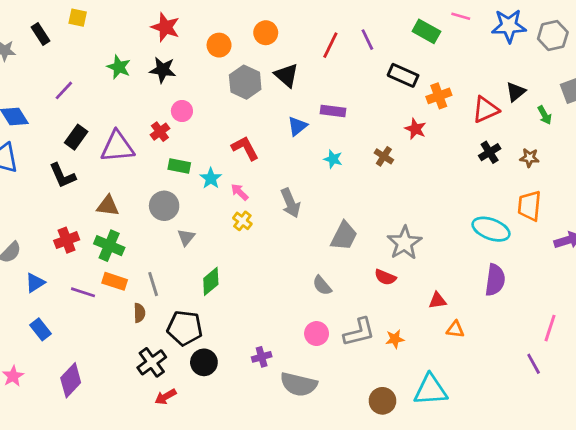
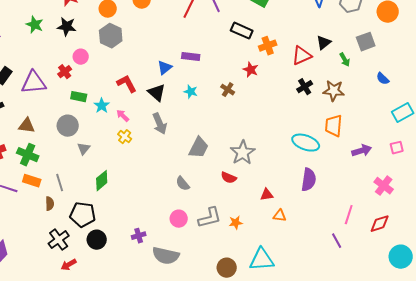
black triangle: (286, 75) -> (157, 93), moved
gray hexagon: (245, 82) -> (111, 36), moved
brown star: (529, 158) -> (334, 91), size x1.5

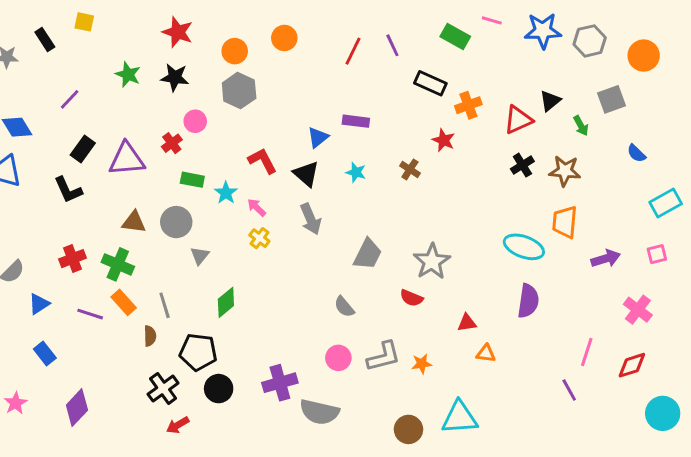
brown triangle: (27, 126) -> (134, 222), moved
orange rectangle: (32, 181) -> (124, 302), turned 30
purple cross: (139, 236) -> (280, 383), size x1.6

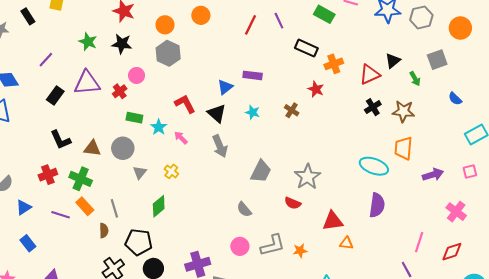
purple triangle: (127, 159) -> (87, 83), moved
black L-shape: (68, 190) -> (61, 140), moved
yellow cross: (259, 238) -> (171, 171), moved
red triangle: (467, 323) -> (333, 221), size x1.5

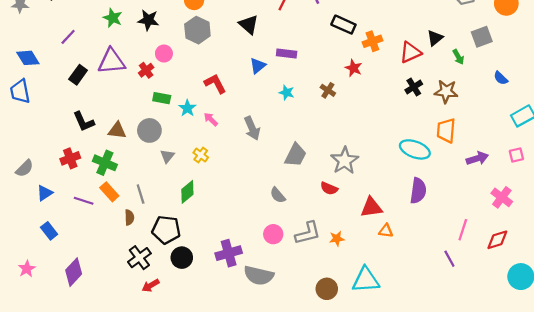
black triangle: (217, 113) -> (249, 25), moved

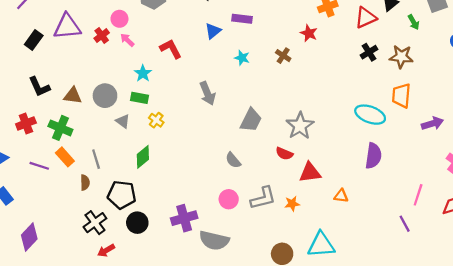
green rectangle: (162, 98) -> (140, 98), moved
pink arrow: (211, 119) -> (127, 40), moved
gray triangle: (167, 156) -> (123, 121), turned -32
red triangle: (371, 207) -> (310, 172), moved

